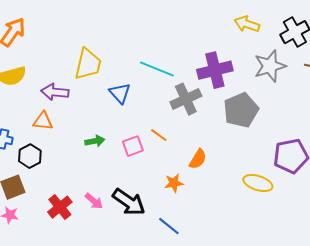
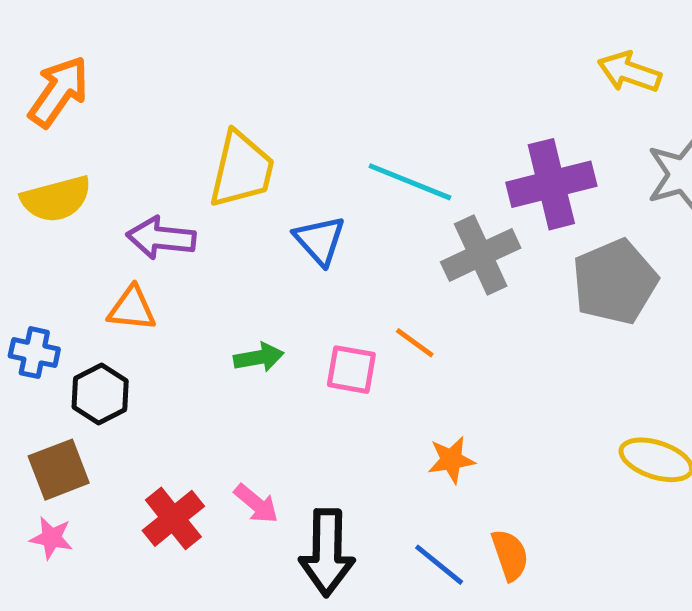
pink square: (133, 146) -> (351, 370), turned 30
orange semicircle: (198, 159) -> (510, 555), moved, turned -50
black arrow: (129, 202) -> (327, 553), moved, turned 56

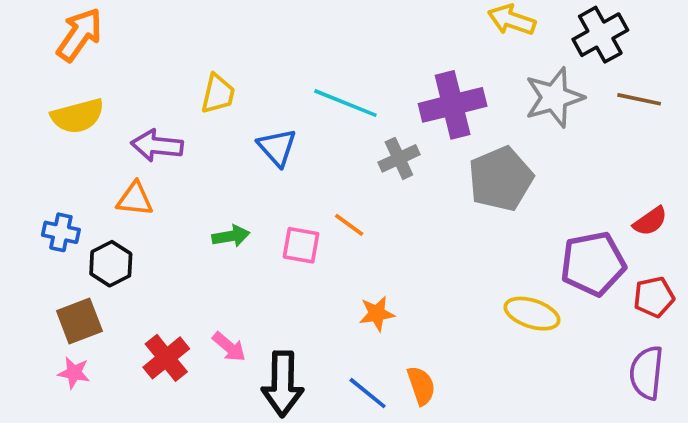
yellow trapezoid: (242, 170) -> (218, 94), size x0.7
gray cross: (481, 255) -> (399, 158), size x0.7

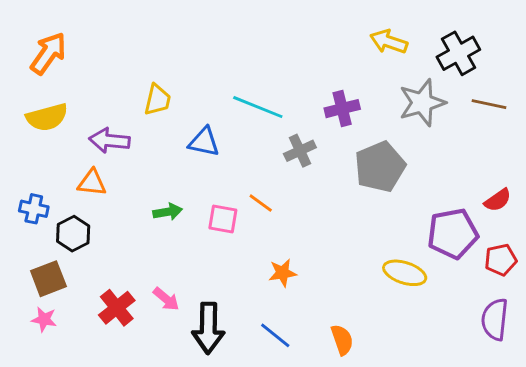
purple cross: (453, 105) -> (342, 109), size x0.7
blue triangle: (277, 147) -> (204, 142), turned -36
orange semicircle: (421, 386) -> (342, 340), moved

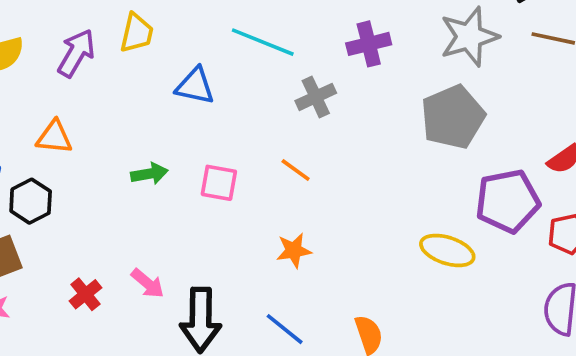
purple arrow: (109, 141) -> (76, 53), moved, turned 114
gray pentagon: (380, 167) -> (453, 117), moved
orange line: (261, 203) -> (296, 170), moved
red cross: (117, 308) -> (85, 294), size x0.7

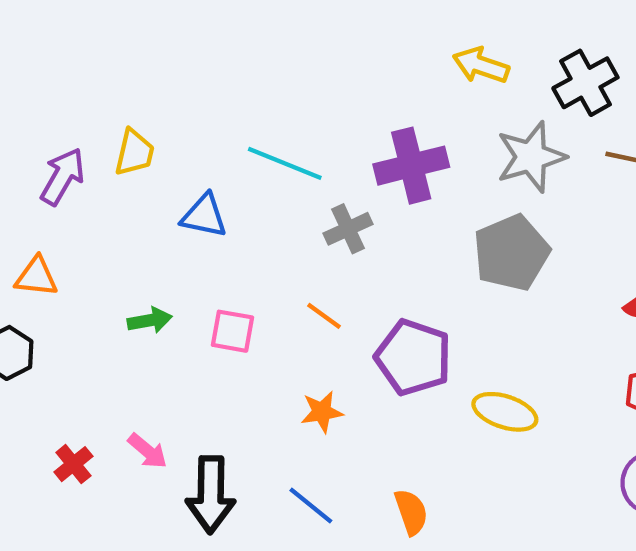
purple cross: (369, 44) -> (411, 166), size x1.4
purple pentagon: (508, 201) -> (413, 357), moved, turned 30

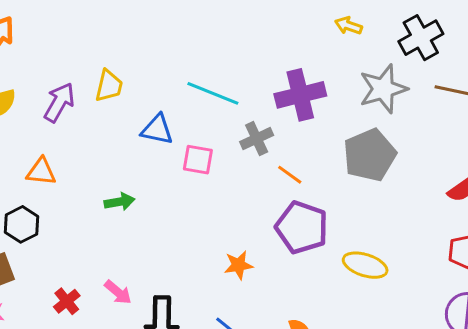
yellow arrow: (481, 65) -> (349, 26), size x0.7
orange line: (324, 316) -> (290, 175), moved
pink square: (232, 331) -> (198, 160), moved

